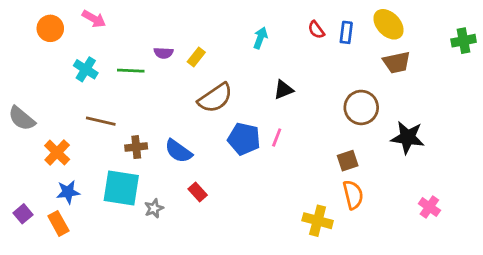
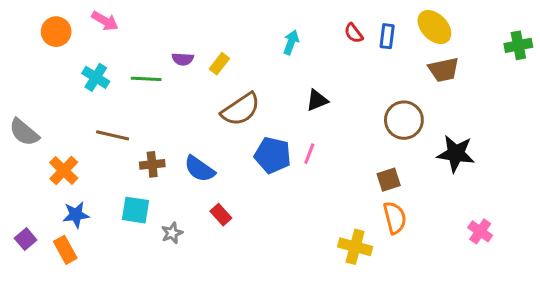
cyan square: (121, 188) -> (135, 210), size x0.7

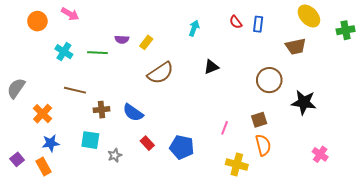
yellow ellipse: (434, 27) -> (309, 16), moved
gray semicircle: (24, 132) -> (16, 88), turned 85
pink line: (309, 154) -> (225, 128), moved
blue pentagon: (273, 155) -> (182, 147), moved

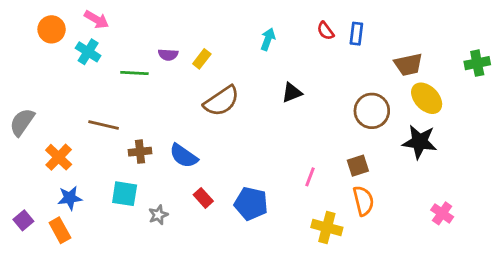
yellow ellipse: (309, 16) -> (427, 98), moved
green cross: (346, 30) -> (477, 63), moved
cyan cross: (64, 52) -> (88, 52), moved

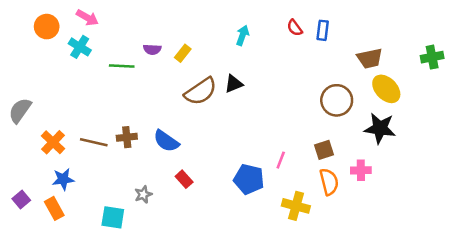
black triangle: (292, 93) -> (234, 84), moved
brown line: (104, 125) -> (94, 142), moved
cyan square: (125, 194) -> (113, 217), moved
blue pentagon: (251, 204) -> (249, 179), moved
pink cross: (442, 213) -> (361, 170), moved, turned -36

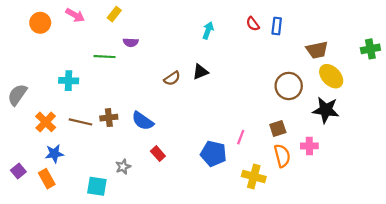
cyan cross: (80, 47) -> (69, 81), moved, turned -30
yellow rectangle: (183, 53) -> (114, 14), moved
brown semicircle: (201, 91) -> (172, 78), size x0.6

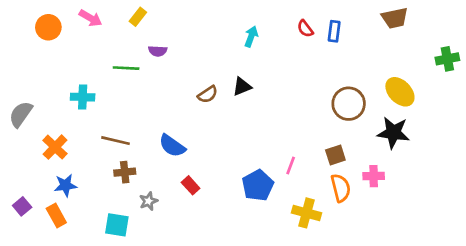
brown trapezoid: (317, 50) -> (395, 18), moved
brown cross: (109, 118) -> (125, 172), moved
brown line: (81, 122) -> (116, 141), moved
blue pentagon: (213, 154) -> (258, 185), turned 30

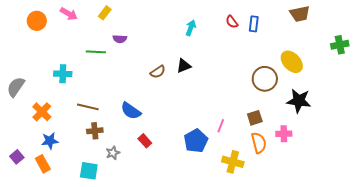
yellow ellipse: (400, 92) -> (292, 62), moved

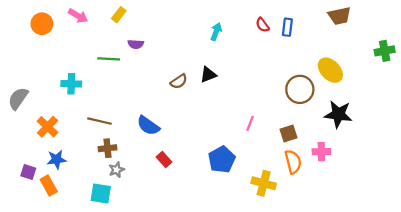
pink line: (221, 126) -> (250, 123), moved
gray star: (113, 153) -> (117, 170), moved
purple square: (17, 157) -> (28, 172), moved, turned -32

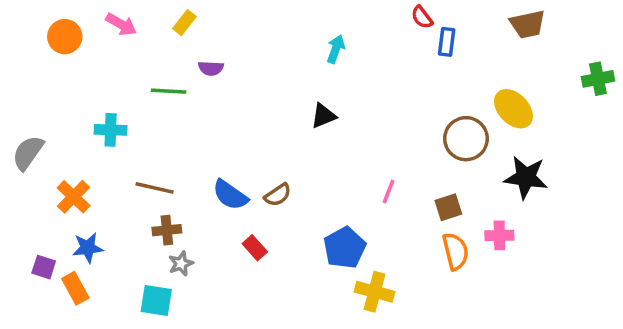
red semicircle: (262, 25) -> (422, 17), moved
brown semicircle: (179, 81) -> (278, 195), moved
yellow cross: (264, 183) -> (374, 292), moved

